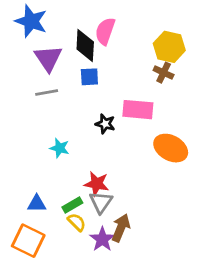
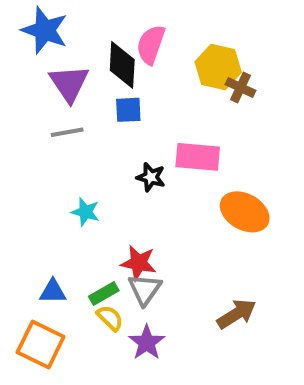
yellow hexagon: (169, 47) -> (218, 67), moved
brown cross: (164, 73) -> (241, 87), moved
brown arrow: (121, 228) -> (236, 314), moved, turned 36

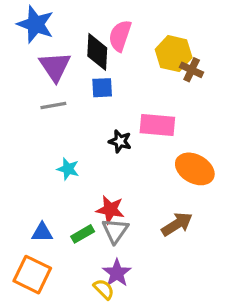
brown arrow: (236, 314) -> (177, 224), moved
yellow semicircle: (110, 318) -> (104, 289), moved

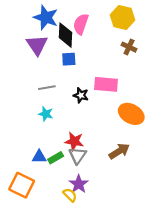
blue star: (36, 24) -> (46, 17), moved
yellow hexagon: (174, 54) -> (122, 17), moved
gray line: (53, 106) -> (47, 88), moved
blue triangle: (42, 232) -> (39, 157), moved

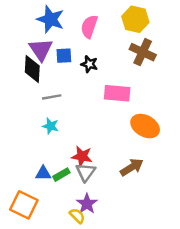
black diamond: (66, 35) -> (32, 69), moved
brown cross: (129, 47) -> (143, 52), size x1.5
blue square: (69, 59) -> (64, 56), moved
black star: (81, 95) -> (89, 64), moved

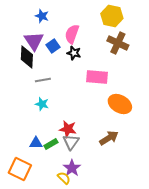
blue star: (50, 19) -> (42, 16), size x0.6
pink semicircle: (89, 27) -> (72, 34), moved
blue square: (64, 56) -> (53, 46), turned -32

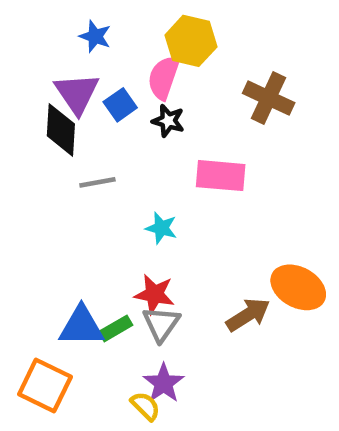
yellow hexagon: (112, 16) -> (191, 41), moved
cyan star: (42, 104) -> (161, 228), moved
orange ellipse: (120, 104) -> (298, 287), moved
blue triangle: (36, 143) -> (81, 326), size x1.5

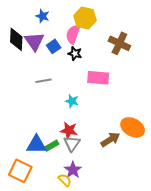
black diamond: (61, 130) -> (16, 39), moved

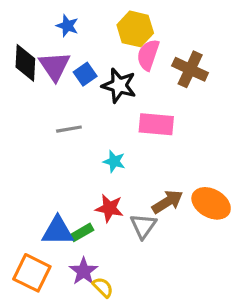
pink semicircle: (73, 34) -> (148, 55), moved
black star: (75, 54) -> (119, 85), size x1.5
brown arrow: (110, 140) -> (167, 202), moved
gray triangle: (72, 144) -> (143, 226), moved
purple star: (73, 170) -> (84, 271), moved

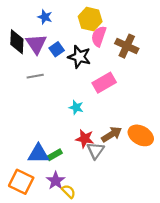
pink rectangle: (156, 124) -> (104, 83), turned -35
gray line: (69, 129) -> (35, 76), moved
red star: (109, 208) -> (85, 139), moved

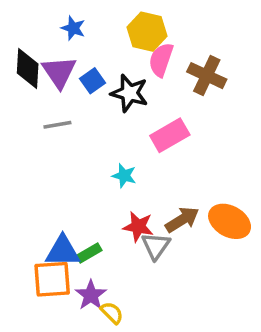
orange square: (21, 182) -> (52, 279), moved, turned -30

